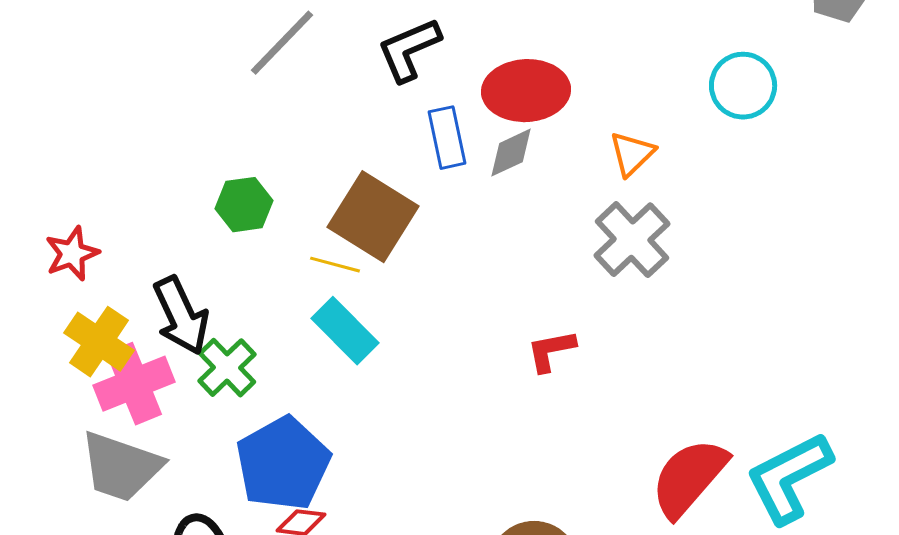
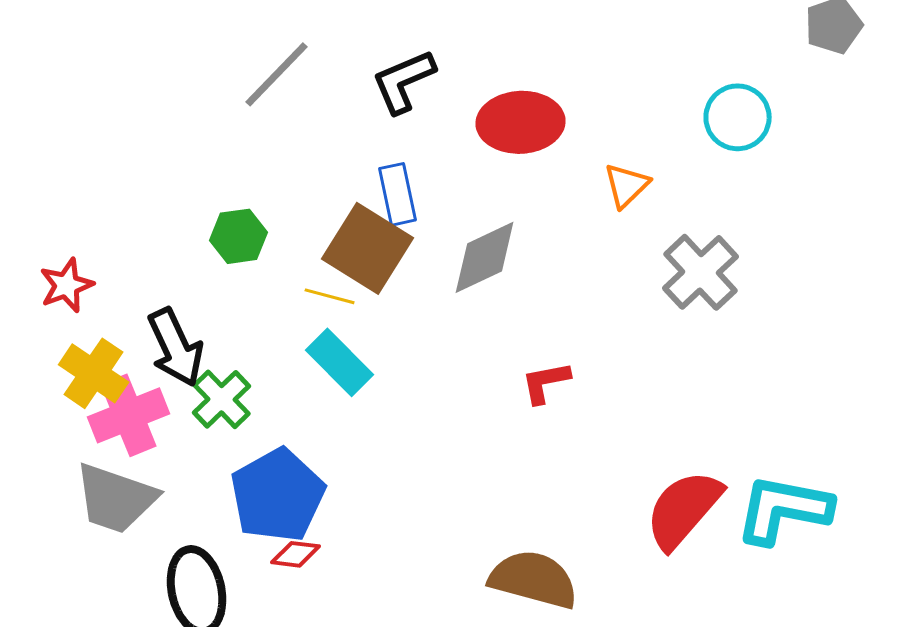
blue rectangle: (447, 138) -> (398, 194), moved
gray diamond: (511, 153) -> (485, 257), moved, size x1.5
gray cross: (632, 240) -> (701, 272), moved
cyan L-shape: (789, 478) -> (784, 509), turned 38

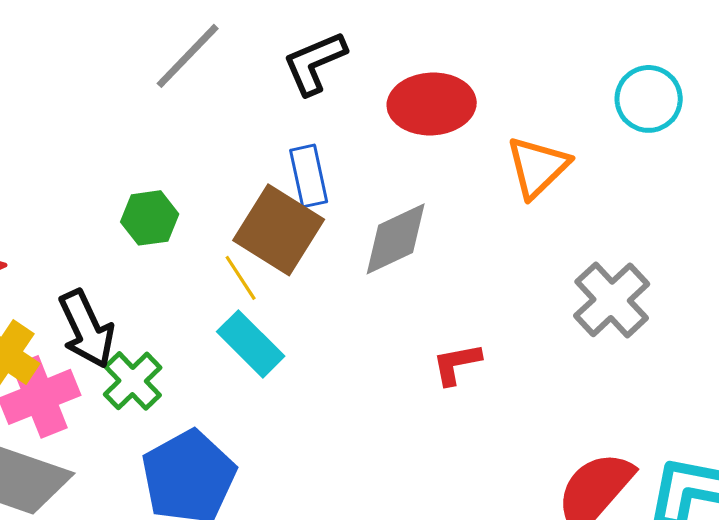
orange triangle: (627, 185) -> (538, 167), size x1.4
gray cross: (701, 272) -> (612, 300), moved
yellow line: (330, 296) -> (241, 278), turned 42

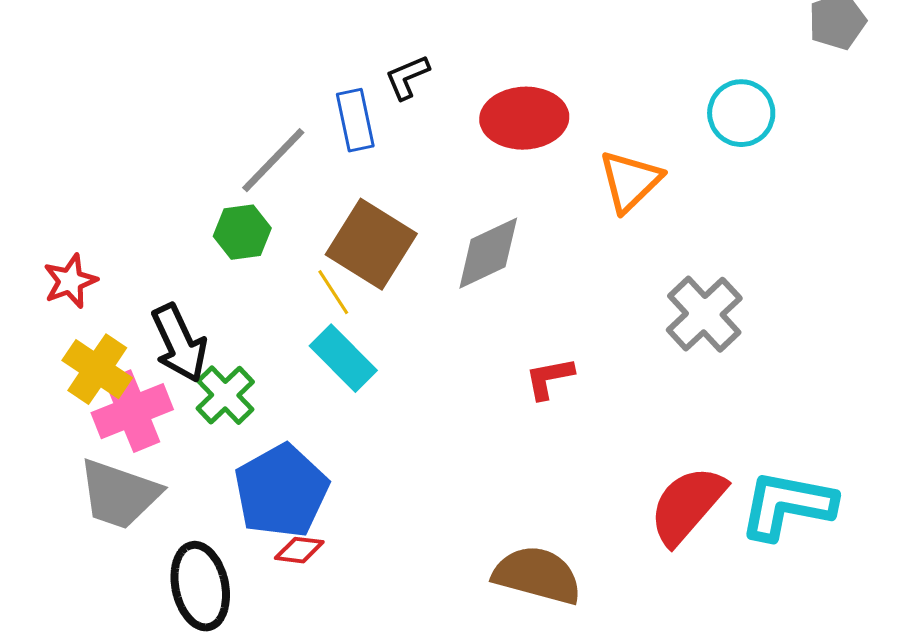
gray line: (188, 56) -> (273, 160), moved
black L-shape: (315, 63) -> (407, 77), size x0.7
blue rectangle: (309, 176) -> (355, 120), moved

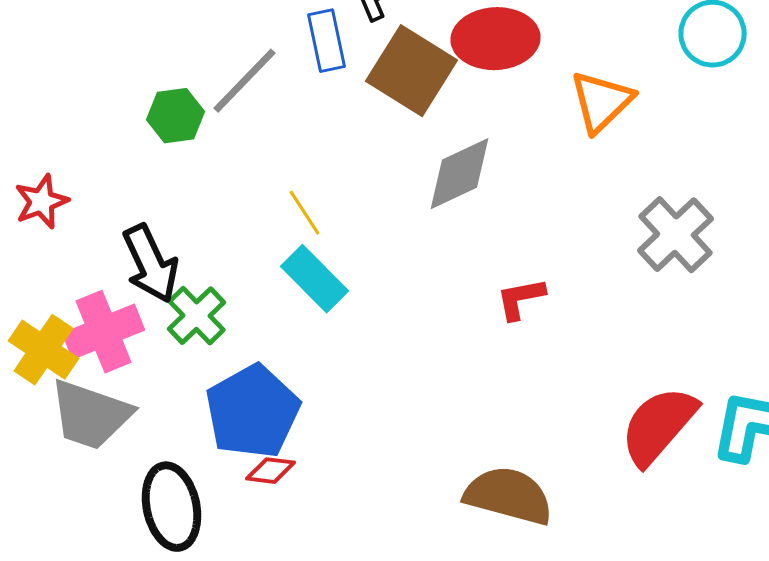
green hexagon: (242, 232) -> (176, 116), moved
brown square: (371, 244) -> (412, 71), moved
yellow cross: (97, 369) -> (44, 350), moved

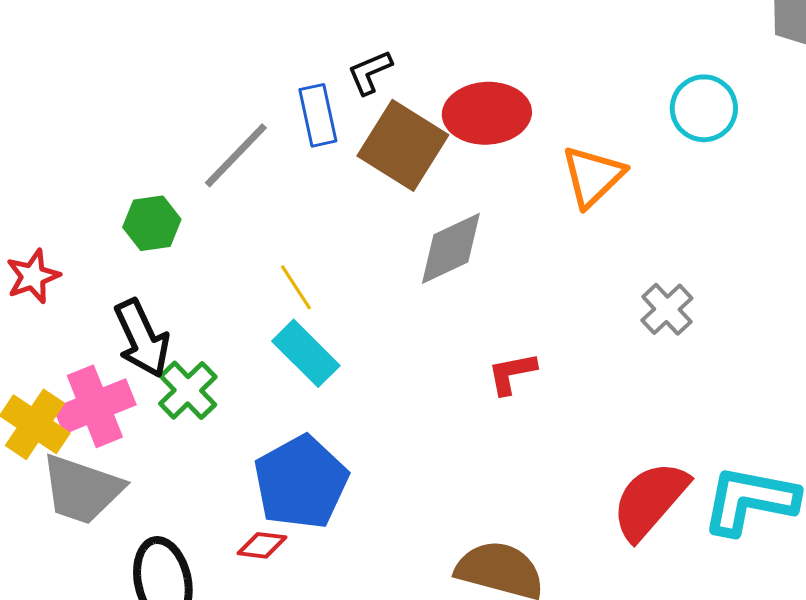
green hexagon: (176, 116) -> (152, 223), moved
gray cross: (676, 235) -> (667, 309), size x0.7
blue pentagon: (252, 412) -> (301, 482), moved

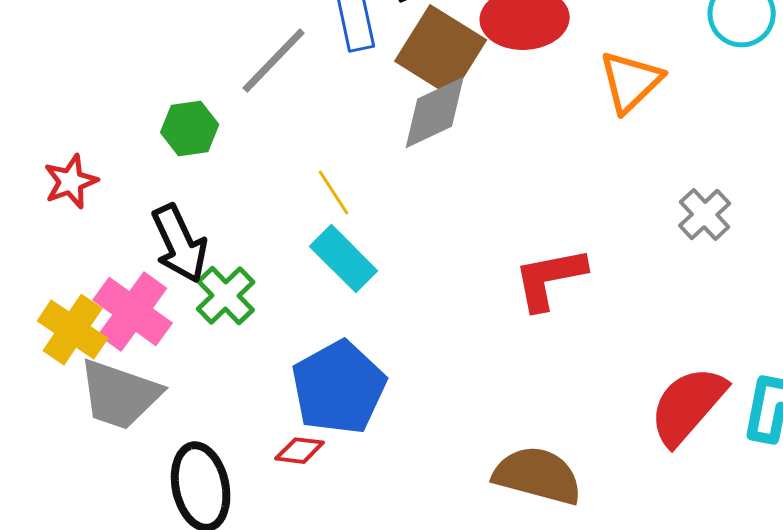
gray diamond: (451, 248) -> (435, 113), moved
red L-shape: (512, 373) -> (550, 279), size x1.5
pink cross: (95, 406) -> (133, 312), turned -32

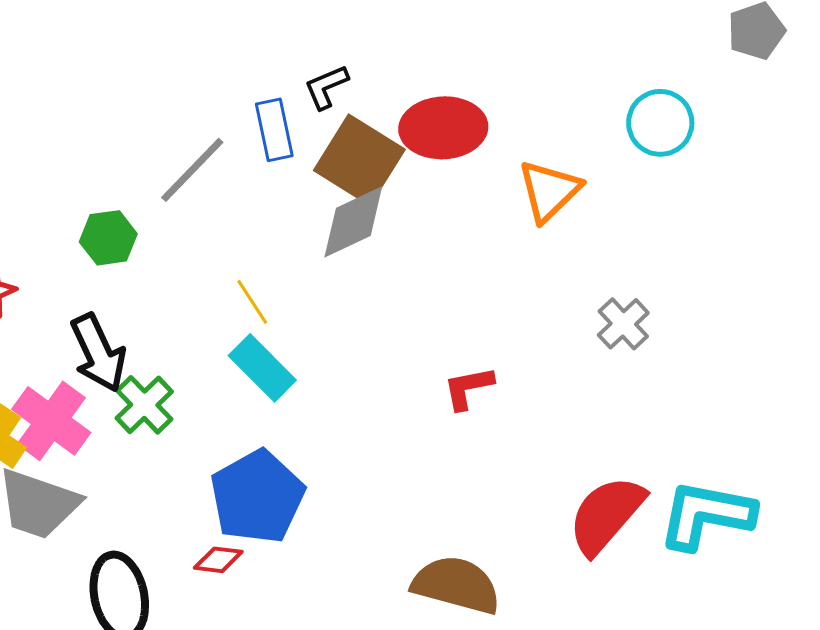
red L-shape: (550, 279) -> (468, 388), size x0.7

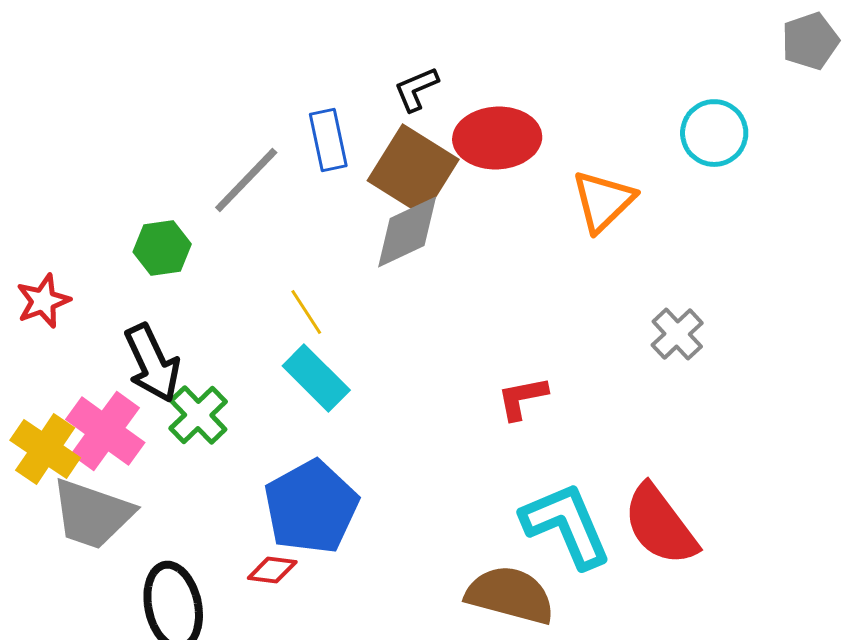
black L-shape: (326, 87) -> (416, 89), moved
red semicircle: (606, 515) -> (660, 525), turned -78
cyan L-shape: (706, 515) -> (566, 525), moved, turned 56

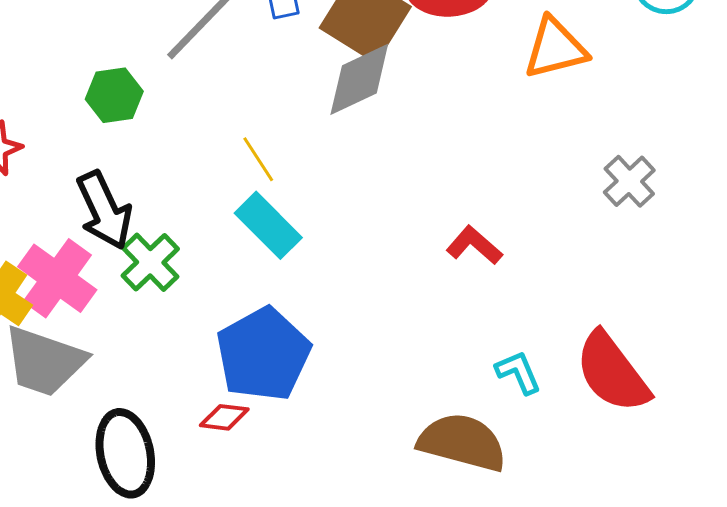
orange triangle: (603, 201) -> (555, 48), turned 30
red L-shape: (522, 398) -> (474, 245), turned 52
cyan L-shape: (566, 525) -> (518, 372), size x0.5

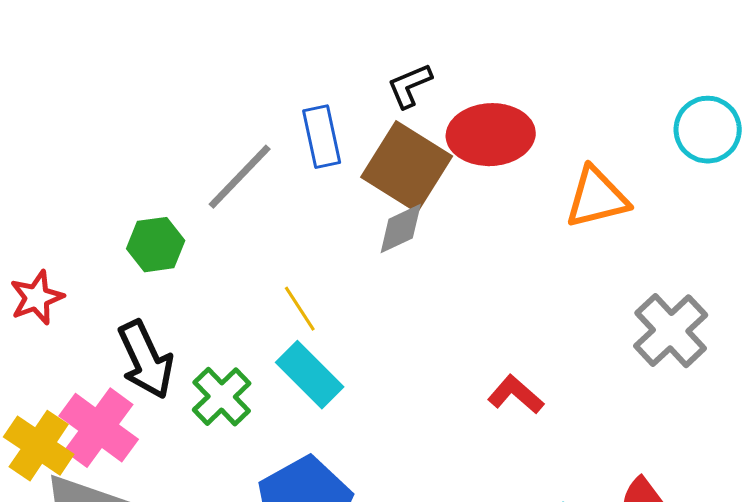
gray diamond: (359, 79) -> (401, 229), size x0.7
gray cross: (629, 181) -> (671, 331), size x1.4
green cross: (150, 262) -> (222, 397), moved

